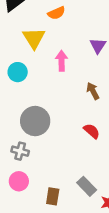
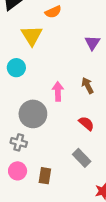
pink arrow: (62, 61) -> (58, 91), moved
gray rectangle: (87, 186) -> (82, 158), moved
brown rectangle: (53, 196) -> (45, 176), moved

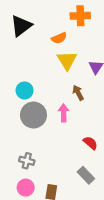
yellow triangle: (32, 36) -> (67, 60), moved
brown arrow: (88, 85) -> (78, 93), moved
gray circle: (33, 114) -> (33, 115), moved

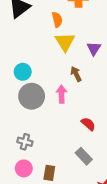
orange semicircle: (59, 38) -> (57, 20), turned -80

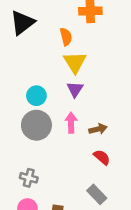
purple triangle: (94, 48) -> (75, 89), moved
cyan circle: (23, 72) -> (36, 96), moved
brown arrow: (76, 74) -> (98, 129), moved, turned 104

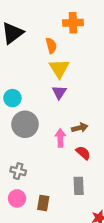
cyan circle: (36, 96) -> (12, 98), moved
pink arrow: (71, 123) -> (60, 138), moved
gray rectangle: (97, 194) -> (79, 186), turned 42

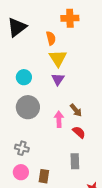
cyan circle: (12, 98) -> (24, 77), moved
brown arrow: (80, 128) -> (76, 110), turned 64

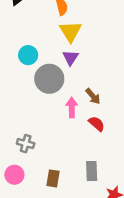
gray circle: (28, 107) -> (49, 79), moved
gray rectangle: (75, 161) -> (92, 171), moved
pink circle: (21, 172) -> (14, 175), moved

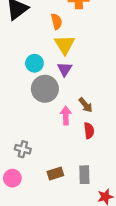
cyan circle: (28, 55) -> (34, 63), moved
red semicircle: (97, 124) -> (89, 131), turned 42
brown rectangle: (53, 178) -> (55, 174), moved, turned 63

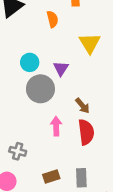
yellow triangle: (65, 45) -> (90, 43), moved
pink arrow: (66, 115) -> (56, 126), moved
red semicircle: (89, 131) -> (86, 132), size x1.5

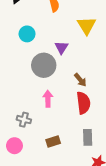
cyan circle: (30, 62) -> (27, 34), moved
pink arrow: (56, 126) -> (48, 99), moved
gray rectangle: (81, 178) -> (88, 137), moved

